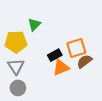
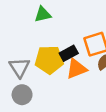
green triangle: (34, 24) -> (43, 14), turned 32
yellow pentagon: (16, 42) -> (49, 60), moved

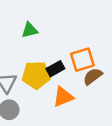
orange triangle: (76, 69) -> (63, 97), moved

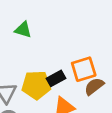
green triangle: (30, 30) -> (23, 30), moved, turned 30

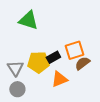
green triangle: (23, 30) -> (28, 20), size x1.5

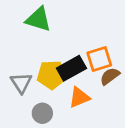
black rectangle: (53, 57) -> (71, 68), size x1.5
gray circle: (17, 89) -> (42, 113), moved

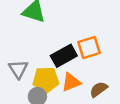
yellow pentagon: (52, 75) -> (46, 80), moved
brown semicircle: (110, 76) -> (99, 89), moved

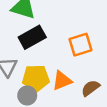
black rectangle: (64, 56) -> (32, 37), moved

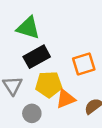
yellow pentagon: (36, 78) -> (49, 84), moved

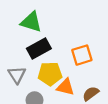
orange triangle: (66, 99) -> (65, 87), turned 36

